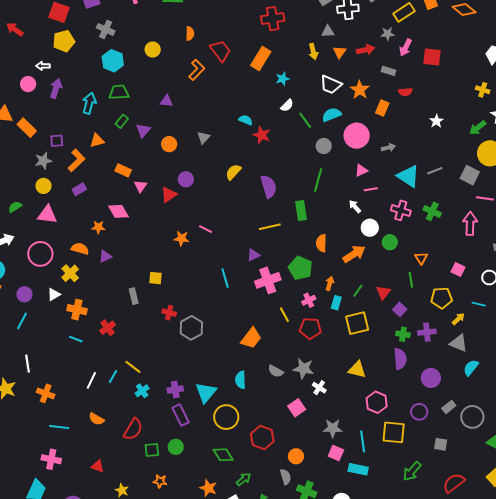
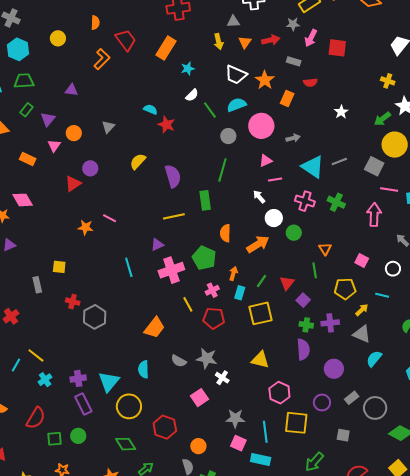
pink triangle: (140, 186) -> (54, 146), moved

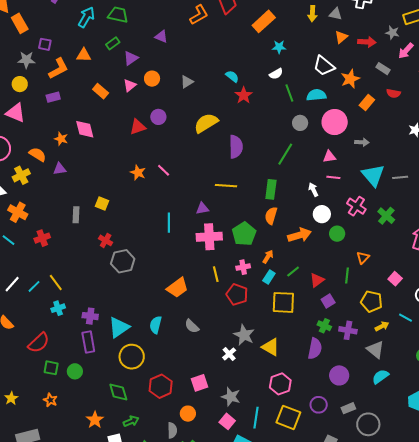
yellow arrow: (219, 42) -> (312, 14), moved
yellow semicircle: (138, 161) -> (206, 123), size x1.4
green rectangle: (205, 200) -> (271, 189), moved
gray star: (207, 358) -> (244, 335), moved
pink square: (199, 398) -> (200, 383), moved

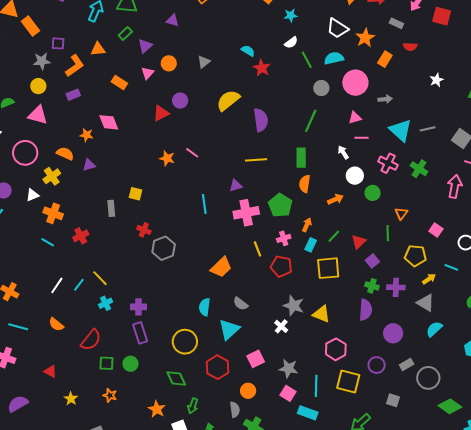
orange arrow: (299, 235) -> (335, 199), size x0.7
cyan triangle: (119, 327) -> (229, 329), moved
green arrow: (131, 421) -> (193, 406), turned 140

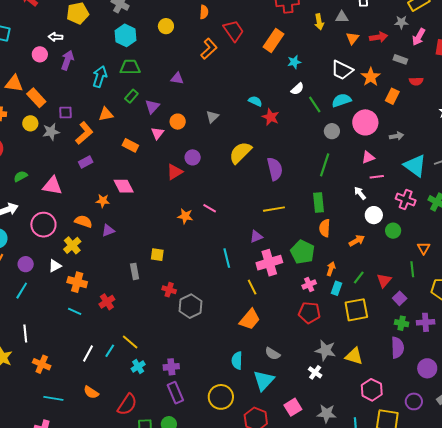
yellow circle: (38, 86) -> (30, 123), moved
yellow line: (258, 249) -> (252, 287), moved

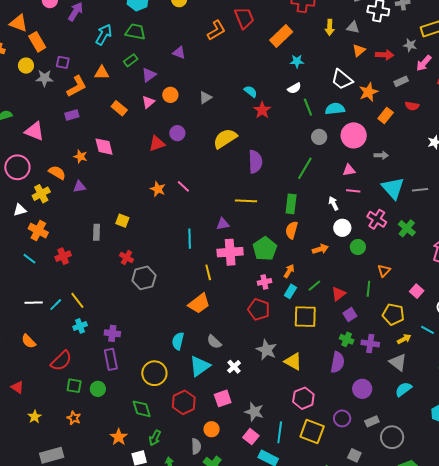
gray rectangle: (400, 59) -> (401, 81), turned -56
white line: (88, 353) -> (34, 303), turned 48
white cross: (315, 372) -> (234, 367), moved

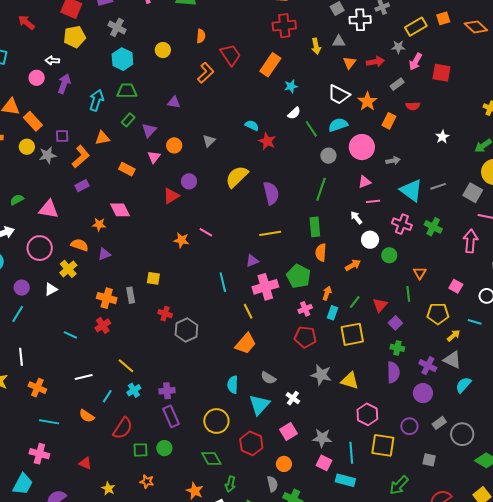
orange cross: (38, 231) -> (107, 298), moved
cyan line: (56, 305) -> (107, 396), moved
purple cross: (370, 343) -> (428, 366), moved, turned 30

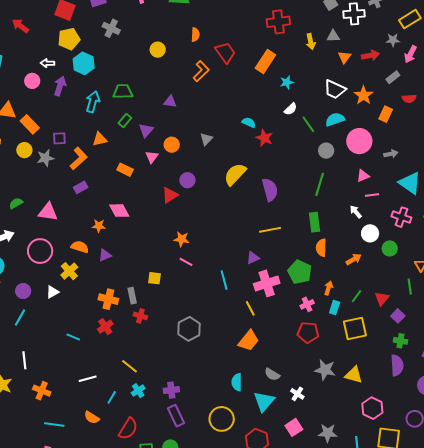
cyan hexagon: (122, 59) -> (84, 63), moved
pink line: (206, 232) -> (186, 262), moved
red cross: (165, 314) -> (140, 316), moved

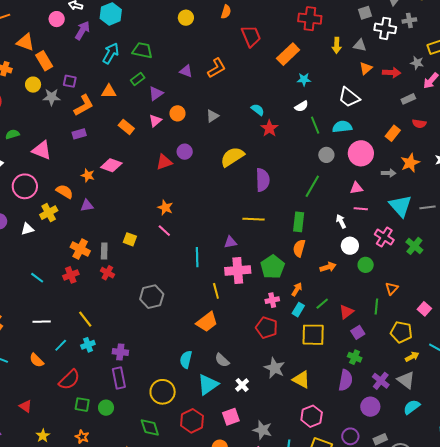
orange L-shape: (201, 71) -> (217, 68), moved
orange star: (364, 95) -> (410, 163), moved
pink diamond: (119, 211) -> (111, 165), turned -55

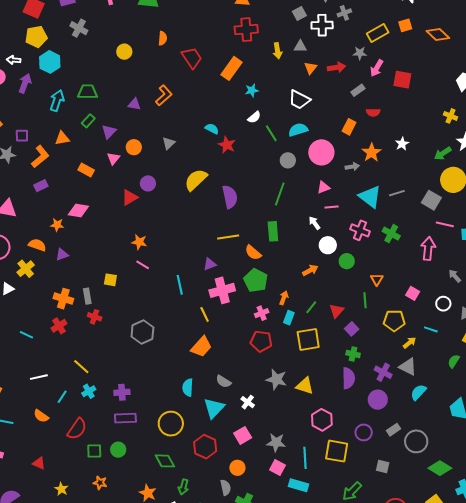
orange semicircle: (299, 248) -> (253, 253), moved, turned -54
purple rectangle: (119, 378) -> (125, 418), turned -70

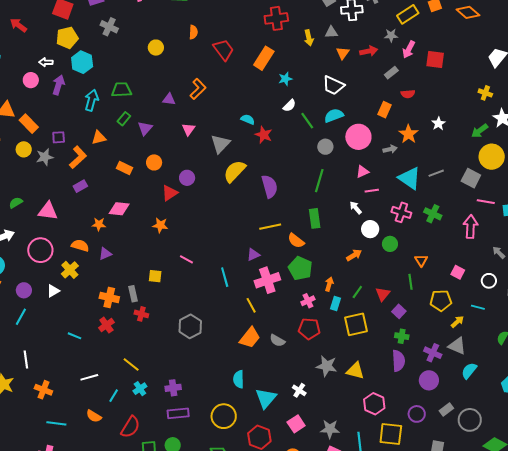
gray triangle: (169, 143) -> (220, 144), moved, size x1.5
orange circle: (134, 147) -> (154, 162), moved
pink triangle: (113, 158) -> (188, 129), moved
orange star: (139, 242) -> (160, 225), moved
gray semicircle: (223, 381) -> (277, 340), moved

